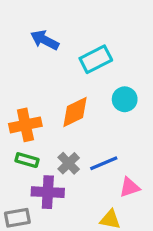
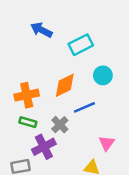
blue line: (104, 163) -> (84, 107), moved
pink triangle: (129, 187) -> (107, 143), turned -35
purple cross: (48, 192) -> (44, 147), turned -30

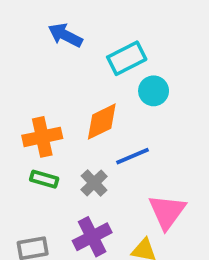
cyan circle: (103, 75) -> (154, 91), moved
pink triangle: (107, 143) -> (167, 212), size x1.5
purple cross: (44, 147) -> (92, 237), moved

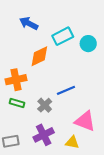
cyan circle: (154, 91) -> (88, 44), moved
orange diamond: (102, 122) -> (39, 56), moved
pink triangle: (167, 212) -> (85, 121), turned -45

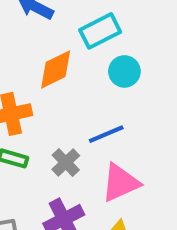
cyan circle: (88, 44) -> (124, 71), moved
pink triangle: (85, 121) -> (120, 183), moved, turned -45

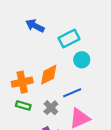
orange diamond: (56, 69) -> (49, 75), moved

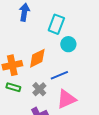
blue arrow: (35, 26) -> (24, 12), turned 72
cyan rectangle: (69, 39) -> (56, 24), turned -42

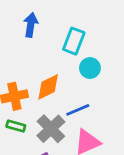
gray cross: (39, 89) -> (51, 129), size x1.5

